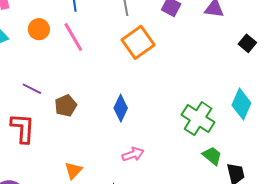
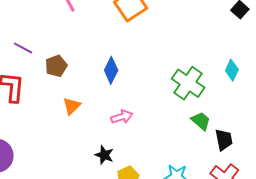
cyan diamond: (241, 104) -> (232, 70), size x0.7
orange triangle: (73, 170) -> (72, 106), moved

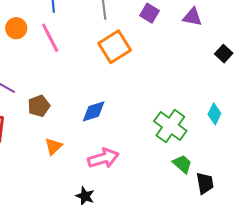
blue diamond: (111, 70) -> (94, 111), turned 44
pink arrow: (122, 117) -> (103, 158), size x1.4

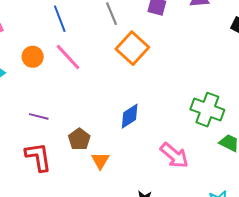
brown pentagon: (39, 106) -> (79, 139), moved
pink arrow: (103, 158) -> (174, 155), moved, turned 72

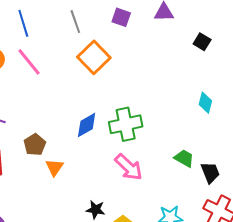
green cross: (207, 110) -> (126, 124), moved, turned -36

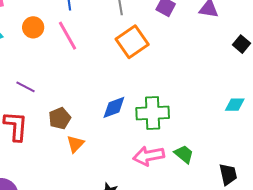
cyan diamond: (205, 103) -> (235, 105), turned 65
green trapezoid: (184, 158) -> (184, 154), moved
pink arrow: (129, 167) -> (149, 156), turned 116

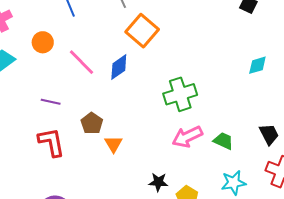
pink line: (68, 36) -> (82, 62), moved
blue diamond: (114, 107) -> (119, 67), moved
green trapezoid: (184, 154) -> (223, 141), moved

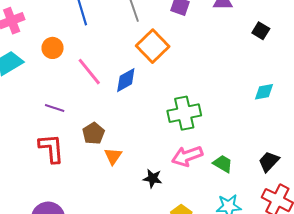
black trapezoid: (269, 134) -> (269, 162), turned -115
black star: (158, 182) -> (153, 178), moved

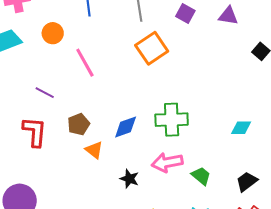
blue diamond: (126, 80) -> (126, 127), moved
cyan diamond: (264, 92) -> (241, 128), moved
orange triangle: (113, 156) -> (94, 150), turned -36

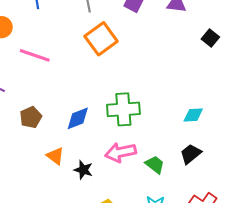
pink line: (85, 63) -> (35, 55), turned -40
orange triangle: (94, 150) -> (55, 156), moved
black trapezoid: (247, 182) -> (191, 154), moved

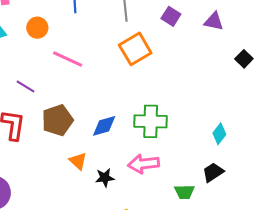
cyan diamond: (193, 115) -> (219, 134), turned -55
brown pentagon: (31, 117) -> (57, 120), size x1.4
green trapezoid: (155, 165) -> (184, 192), moved, turned 135
black star: (83, 170) -> (105, 178), turned -30

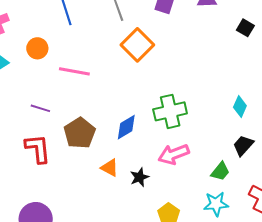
green trapezoid: (184, 192) -> (220, 171), turned -35

